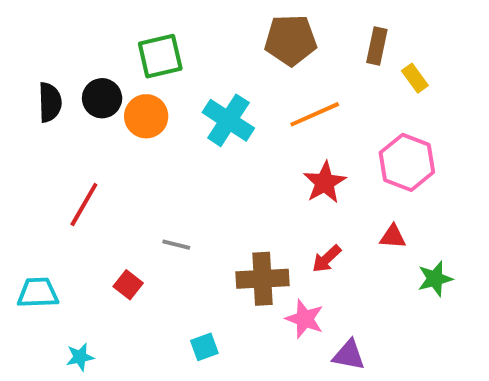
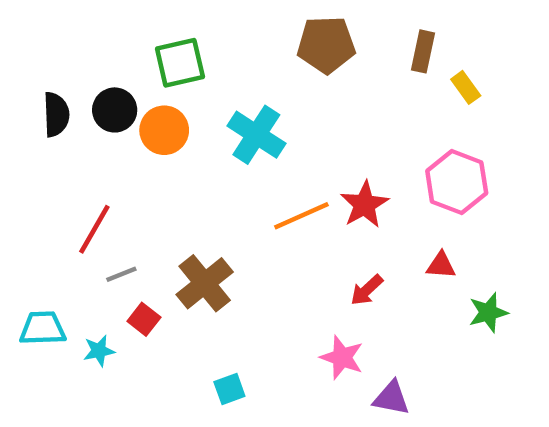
orange line: (315, 114) -> (301, 216), moved
gray line: (176, 245) -> (121, 274), moved, turned -36
brown cross: (262, 279) -> (205, 283), moved, turned -36
cyan star: (80, 357) -> (99, 351), moved

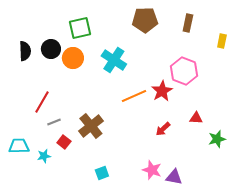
yellow rectangle: (466, 87) -> (222, 41), moved, turned 48
pink hexagon: (457, 182) -> (184, 71), moved
pink star: (342, 358) -> (152, 170), moved

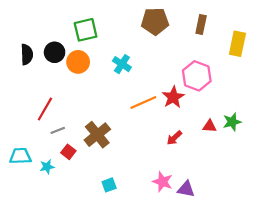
yellow rectangle: (222, 41) -> (237, 44), size x1.6
cyan cross: (114, 60) -> (122, 64), size x0.7
green star: (217, 139) -> (232, 122), moved

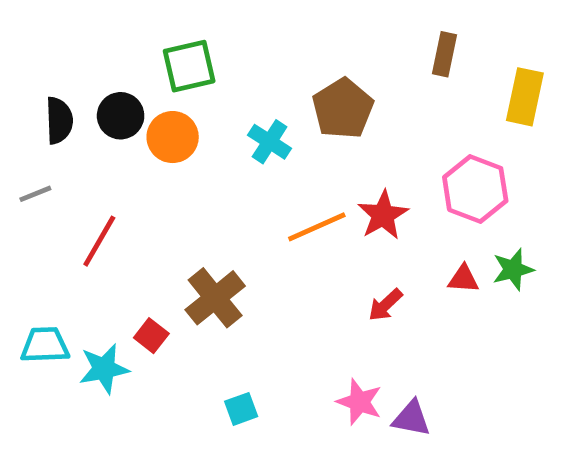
brown pentagon: (155, 21) -> (343, 109), moved, turned -30
pink hexagon: (197, 76) -> (475, 189), moved
gray line: (58, 130) -> (35, 194), moved
cyan star: (47, 167) -> (104, 369), size x1.5

